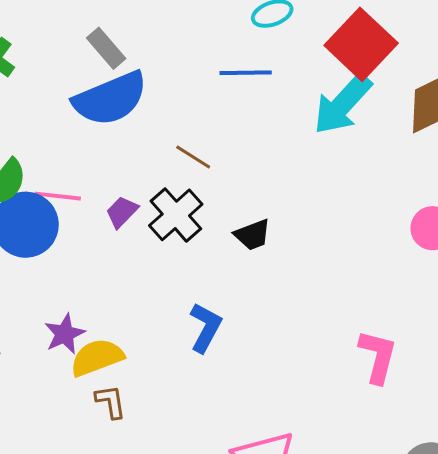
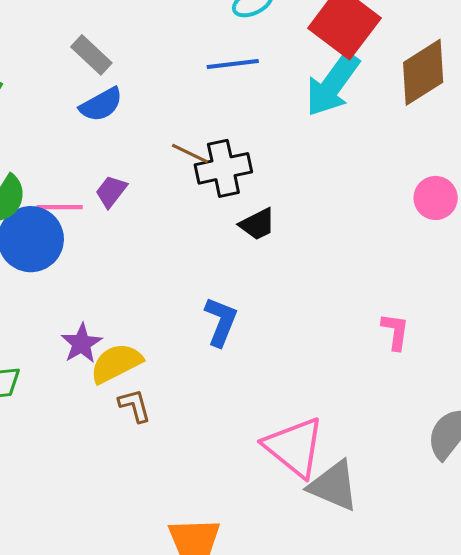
blue semicircle: (110, 99) -> (101, 105), size x0.6
purple trapezoid: (122, 212) -> (111, 191), moved
black cross: (176, 215) -> (223, 168), moved, turned 36
pink L-shape: (378, 356) -> (395, 331), size x0.7

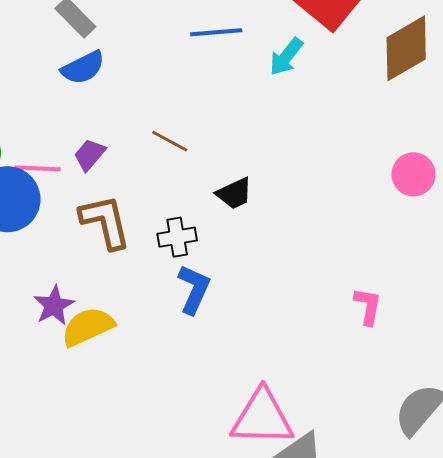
cyan arrow: (333, 85) -> (286, 57), moved, size x0.6
brown line: (190, 154) -> (170, 141), moved
black cross: (223, 168) -> (177, 237), moved, size x0.7
brown L-shape: (135, 406) -> (105, 222), moved, size x1.6
pink triangle: (294, 447) -> (262, 418), turned -40

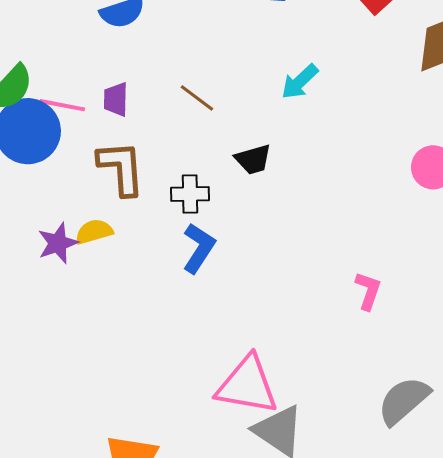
cyan arrow: (286, 57) -> (300, 82), moved
purple trapezoid: (90, 155) -> (116, 99), turned -48
yellow semicircle: (88, 327) -> (94, 232), moved, size x0.7

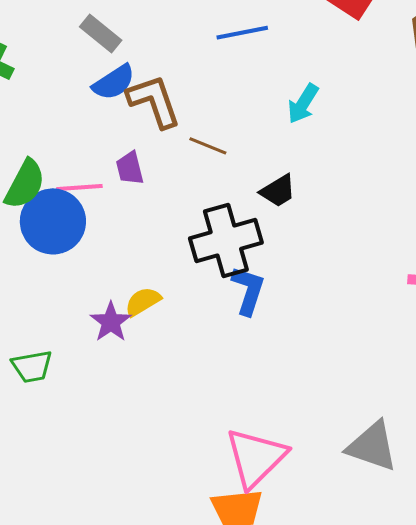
brown L-shape: (121, 168) -> (154, 101), moved
black cross: (190, 194) -> (226, 241), size x1.8
pink triangle: (247, 385) -> (256, 458), moved, turned -40

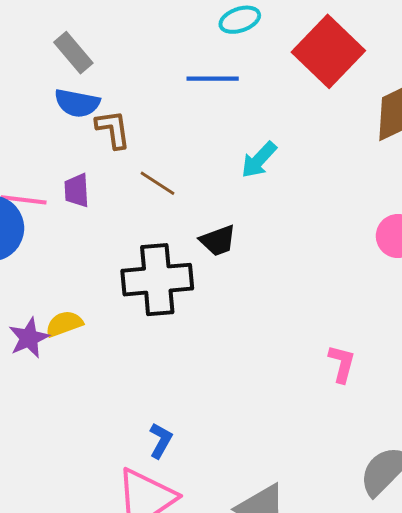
blue semicircle: (114, 82) -> (77, 103), turned 33
brown L-shape: (154, 101) -> (113, 129), size x0.7
blue L-shape: (248, 290) -> (161, 440), moved, size x0.7

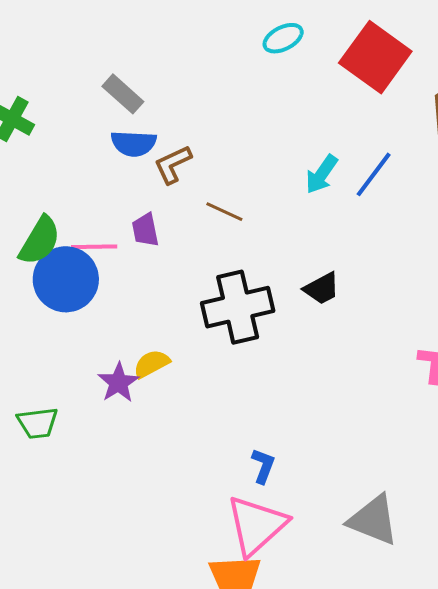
blue line: (213, 79) -> (374, 174), moved, turned -45
brown L-shape: (113, 129) -> (173, 164), turned -99
black trapezoid: (218, 241) -> (322, 288), moved

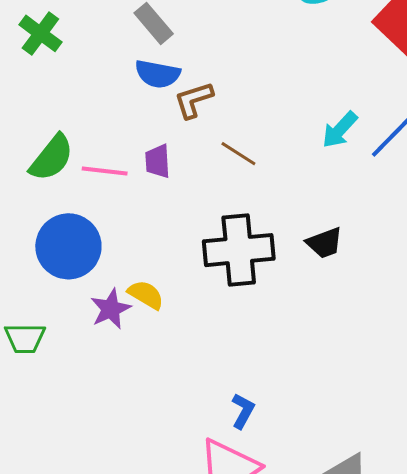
blue circle: (66, 279) -> (68, 246), moved
yellow semicircle: (152, 364) -> (146, 295), turned 51

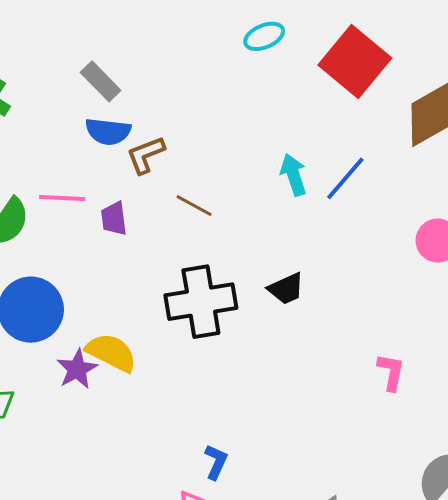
cyan arrow: (340, 130) -> (293, 175), turned 123
pink line: (105, 171) -> (62, 198), moved
yellow semicircle: (146, 295) -> (111, 353), size x1.4

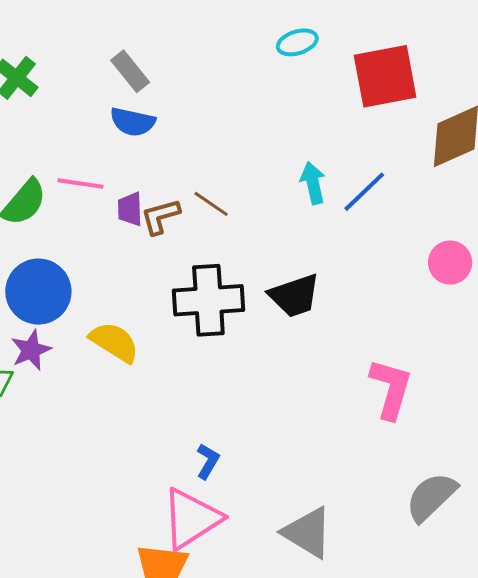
red square: (355, 62) -> (385, 76), turned 34
brown L-shape: (146, 155) -> (160, 216), moved
black trapezoid: (286, 289) -> (294, 296), size x1.4
purple star: (77, 369) -> (31, 350), moved
pink L-shape: (391, 372) -> (391, 389), size x1.6

